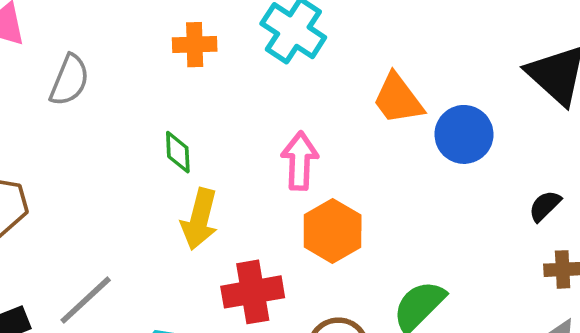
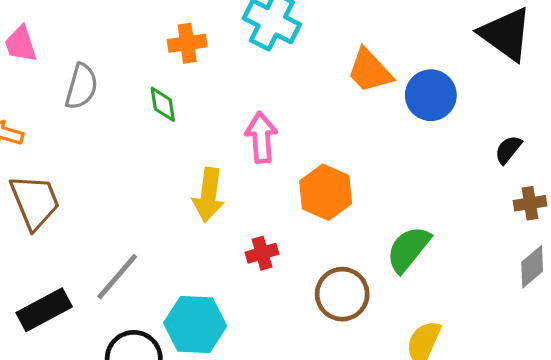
green diamond: (178, 152) -> (163, 104), moved
pink arrow: (300, 161) -> (261, 137), moved
red cross: (253, 292) -> (262, 253), size x0.6

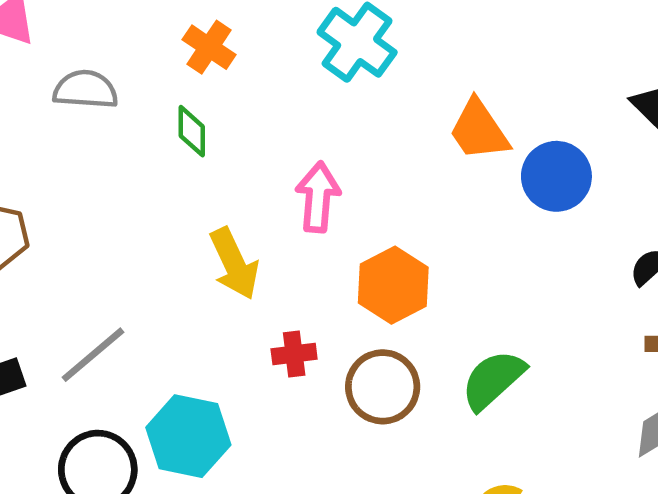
orange cross: (187, 43) -> (209, 47), moved, turned 33
gray semicircle: (81, 86) -> (85, 90), turned -111
yellow arrow: (208, 195) -> (234, 264), turned -42
brown circle: (342, 294) -> (383, 387), moved

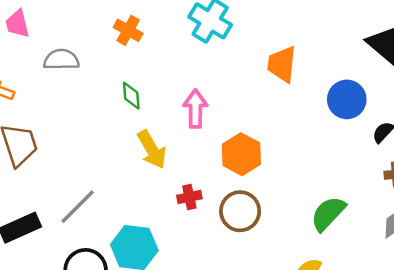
orange trapezoid: (479, 130) -> (282, 64), turned 45
green diamond: (192, 131) -> (131, 96), moved
blue circle: (556, 176) -> (347, 99), moved
green semicircle: (493, 380) -> (328, 214), moved

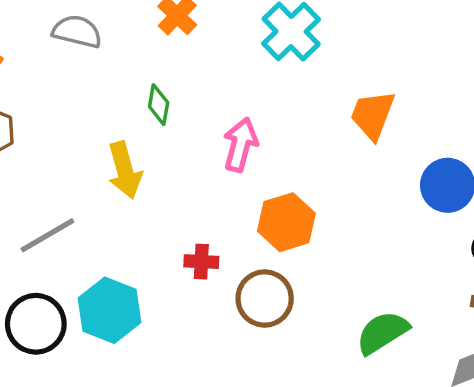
yellow arrow: (152, 150) -> (125, 170), moved

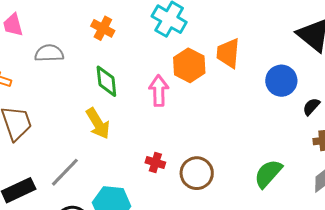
green diamond: (159, 105) -> (106, 81), size x1.4
orange hexagon: (286, 222) -> (189, 65), moved
red cross: (201, 262) -> (155, 162), turned 30

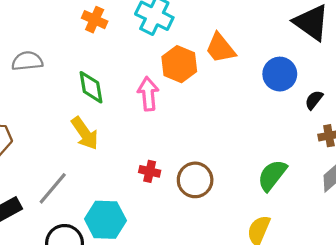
orange cross: (103, 28) -> (95, 20), moved
orange trapezoid: (228, 53) -> (220, 48), turned -40

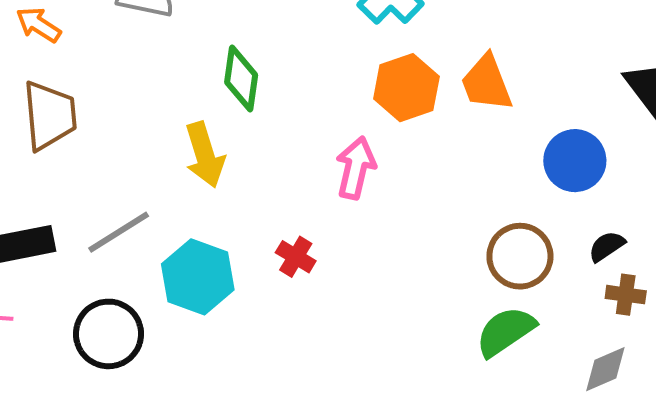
pink arrow: (148, 94) -> (356, 168), moved
black semicircle: (314, 100) -> (607, 246), moved
brown circle: (195, 180) -> (520, 256), moved
cyan hexagon: (105, 220) -> (198, 277), moved

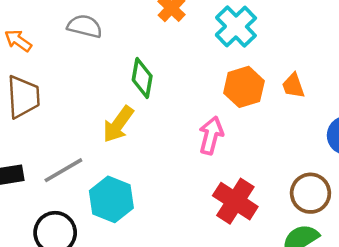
orange trapezoid: (486, 83) -> (293, 86), size x0.7
yellow arrow: (205, 155) -> (118, 124), turned 51
red cross: (296, 257) -> (235, 201), moved, size x1.8

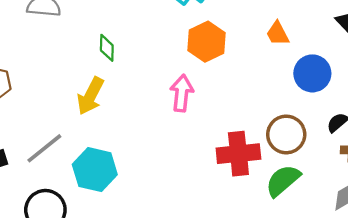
green diamond: (142, 78) -> (107, 48), size x0.7
orange trapezoid: (293, 86) -> (278, 34), moved
red cross: (235, 201) -> (238, 154), moved, turned -30

